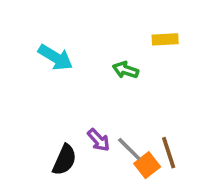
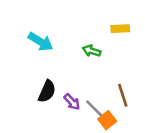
brown line: (169, 153) -> (123, 95), moved
black semicircle: (64, 160) -> (47, 91), moved

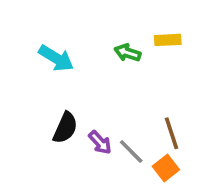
green arrow: (91, 51) -> (128, 53), moved
orange square: (107, 120) -> (166, 168), moved

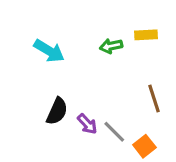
green arrow: (128, 53) -> (111, 46), turned -30
brown line: (171, 133) -> (154, 98), moved

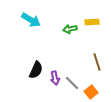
cyan arrow: (49, 51) -> (31, 20), moved
purple arrow: (87, 124) -> (55, 78), turned 32

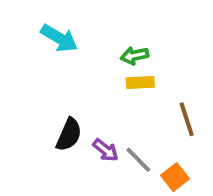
yellow rectangle: (92, 22) -> (140, 83), moved
purple arrow: (55, 78) -> (106, 150), turned -40

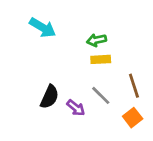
gray line: (138, 160) -> (101, 95), moved
orange square: (175, 177) -> (133, 118), moved

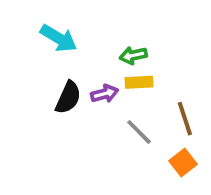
black semicircle: (50, 97) -> (68, 98), moved
purple arrow: (76, 108) -> (105, 94), moved, turned -54

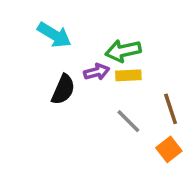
green arrow: (133, 55) -> (123, 51), size x1.4
purple arrow: (105, 94) -> (97, 72), moved

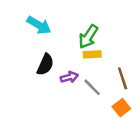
green arrow: (123, 51) -> (88, 37), turned -45
purple arrow: (97, 72) -> (69, 77), moved

